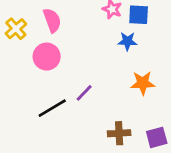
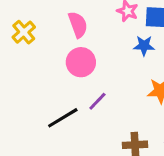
pink semicircle: (52, 20) -> (78, 25), moved
pink circle: (47, 57) -> (81, 62), moved

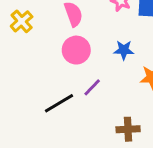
blue star: (144, 46) -> (124, 50), moved

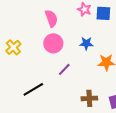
yellow cross: (22, 21) -> (13, 47), moved
black line: (59, 103) -> (33, 89), moved

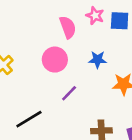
pink semicircle: (51, 18) -> (68, 27), moved

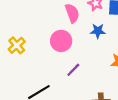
blue star: (98, 60) -> (98, 31), moved

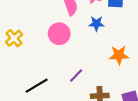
purple line: (73, 70) -> (76, 75), moved

